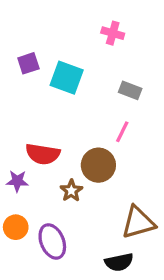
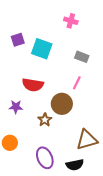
red semicircle: (43, 154) -> (33, 85), moved
purple star: (17, 181) -> (16, 107), moved
purple ellipse: (52, 241) -> (45, 158), moved

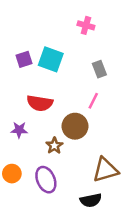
purple square: (18, 40) -> (24, 59), moved
gray rectangle: (82, 57) -> (99, 69), turned 48
purple ellipse: (45, 158) -> (46, 180), moved

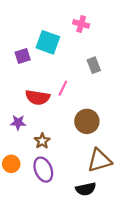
cyan square: (51, 59) -> (48, 42), moved
pink line: (93, 101) -> (63, 88), moved
brown circle: (75, 126) -> (87, 121), moved
brown star: (54, 146) -> (42, 141), moved

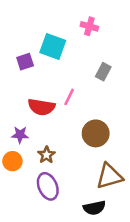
gray rectangle: (94, 65) -> (103, 72), turned 49
orange circle: (11, 164) -> (12, 161), moved

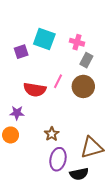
pink cross: (89, 26) -> (77, 42), moved
brown circle: (96, 133) -> (83, 86), moved
brown star: (46, 155) -> (52, 134), moved
purple ellipse: (48, 186) -> (58, 159), moved, turned 35

